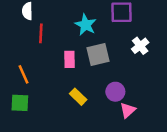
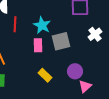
cyan star: (86, 25) -> (42, 25), moved

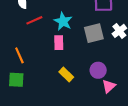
red line: (15, 24) -> (34, 20), turned 63
gray square: (61, 41) -> (94, 33), moved

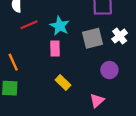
purple circle: (98, 70) -> (109, 70), moved
pink triangle: (109, 86) -> (97, 101), moved

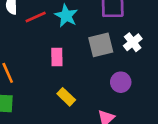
red line: (29, 25) -> (36, 17), moved
cyan star: (60, 26) -> (66, 16), moved

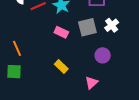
pink rectangle: (57, 57) -> (61, 32), moved, turned -64

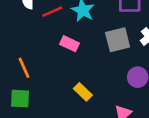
pink rectangle: (61, 32) -> (69, 44), moved

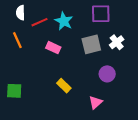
orange line: (24, 68) -> (17, 40), moved

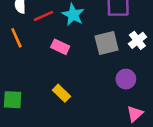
yellow rectangle: (64, 86) -> (62, 93), moved
pink triangle: (96, 102) -> (135, 114), moved

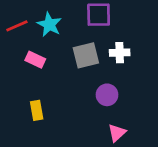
white cross: (137, 40) -> (120, 53), turned 36
yellow rectangle: (62, 93) -> (37, 110), turned 36

